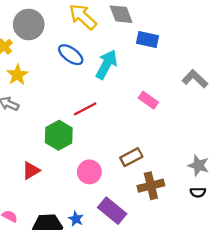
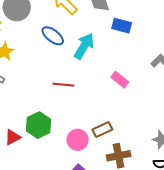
red line: (85, 109) -> (63, 85), turned 30
green hexagon: (59, 135) -> (39, 125), moved
pink circle: (89, 172) -> (78, 140), moved

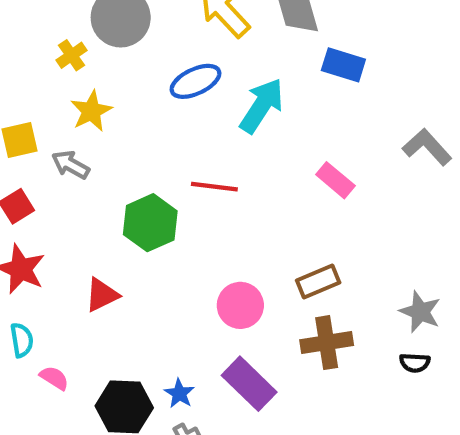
blue ellipse: (53, 36) -> (195, 81), turned -65
green hexagon: (39, 125) -> (150, 223), moved
brown rectangle: (102, 130) -> (318, 281), moved

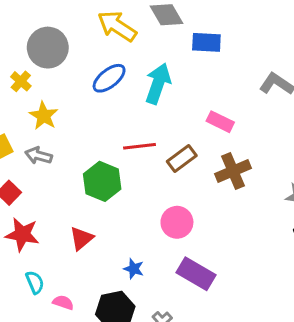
brown rectangle: (318, 281) -> (182, 158), moved
brown cross: (327, 343) -> (233, 171), moved
blue star: (179, 393) -> (134, 269), moved

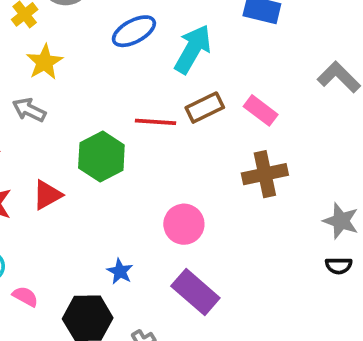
brown rectangle: (182, 158) -> (205, 108), moved
red triangle: (81, 238) -> (47, 195), moved

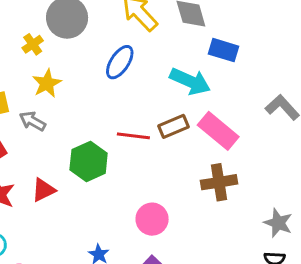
blue ellipse: (134, 31) -> (120, 62), turned -32
cyan arrow: (193, 49) -> (190, 81), moved, turned 81
pink rectangle: (261, 110) -> (218, 131), size x1.5

